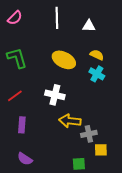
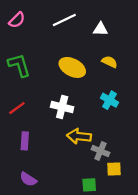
white line: (57, 18) -> (64, 20), turned 65
cyan cross: (97, 74) -> (110, 100), moved
gray cross: (89, 134) -> (100, 151), turned 35

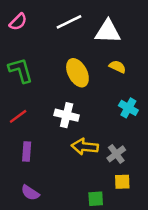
white triangle: (100, 29) -> (108, 32), size x1.6
yellow ellipse: (72, 67) -> (77, 73), turned 35
cyan cross: (110, 100) -> (128, 108), moved
gray cross: (100, 151) -> (116, 154), moved, turned 30

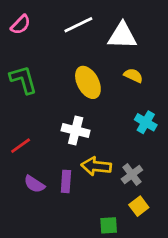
red line: (18, 116) -> (21, 146), moved
purple rectangle: (27, 152) -> (66, 181), moved
yellow square: (122, 182) -> (139, 206), turned -35
purple semicircle: (30, 193) -> (34, 184), moved

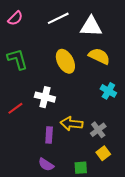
yellow semicircle: (133, 76) -> (99, 56), size x1.5
white cross: (76, 131) -> (45, 97), moved
purple semicircle: (34, 184) -> (46, 165), moved

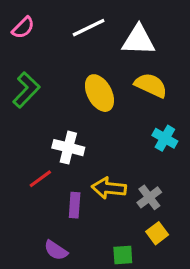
green L-shape: (17, 59) -> (26, 90), turned 60
red line: (15, 108) -> (40, 179), moved
purple semicircle: (46, 165) -> (56, 250), moved

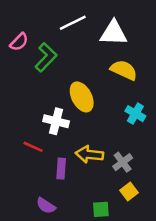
pink semicircle: (23, 28) -> (19, 42), moved
green L-shape: (26, 90) -> (46, 57), moved
yellow ellipse: (99, 93) -> (82, 97), moved
red line: (40, 179) -> (33, 147), turned 60

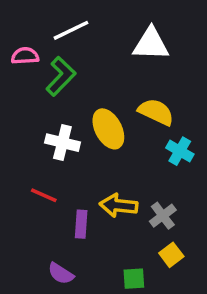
white line: (73, 23) -> (71, 30), moved
pink semicircle: (19, 42) -> (25, 56), turned -138
yellow semicircle: (124, 70) -> (156, 112), moved
white cross: (56, 121) -> (62, 143), moved

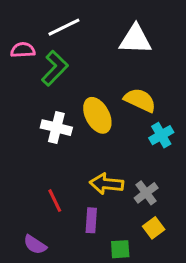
cyan cross: (180, 151) -> (161, 135), turned 30
red line: (44, 195) -> (55, 201), moved, turned 40
purple rectangle: (81, 224) -> (91, 220), moved
purple semicircle: (61, 273) -> (35, 245), moved

